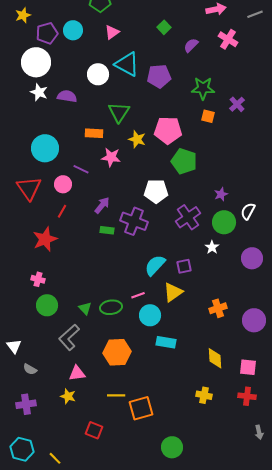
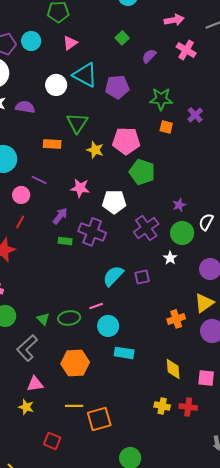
pink star: (111, 157) -> (80, 188), moved
yellow triangle: (173, 292) -> (204, 303), moved
red cross: (247, 396) -> (188, 407), moved

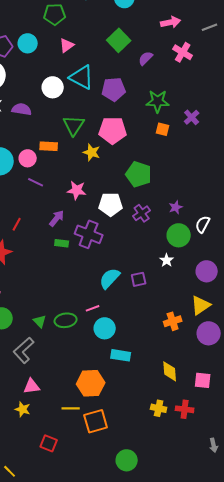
green square: (122, 38) -> (119, 40), size x1.6
pink pentagon: (126, 141) -> (113, 130), moved
pink circle: (21, 195) -> (28, 158), moved
purple cross: (146, 228) -> (142, 213), moved, size x0.7
orange hexagon: (75, 363) -> (91, 383), moved

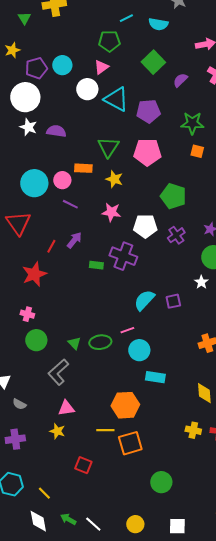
green pentagon: (55, 14) -> (109, 41), moved
white circle: (53, 87) -> (87, 89), moved
yellow star: (92, 152) -> (114, 179), moved
purple arrow: (57, 218) -> (74, 240), moved

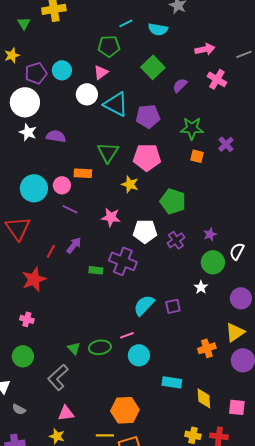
yellow star: (114, 179) -> (130, 184), moved
green circle: (36, 340) -> (23, 356), moved
cyan rectangle: (155, 377) -> (172, 382), moved

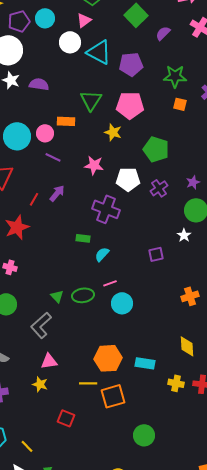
green rectangle: (96, 270) -> (83, 238), moved
cyan semicircle: (144, 305) -> (102, 254), moved, size x0.7
cyan rectangle: (172, 382) -> (145, 363), moved

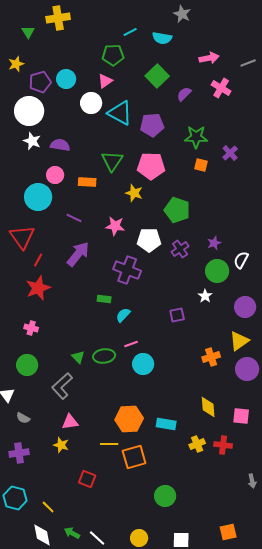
pink circle: (45, 133) -> (55, 175), moved
purple arrow: (57, 193) -> (78, 254), size x1.5
red line: (34, 199) -> (38, 260), moved
yellow cross: (176, 383) -> (197, 444), turned -35

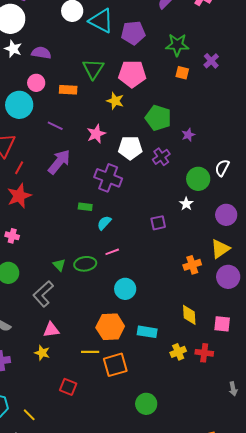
pink star: (115, 226) -> (96, 134), turned -30
purple star: (214, 243) -> (188, 135), moved
cyan circle: (143, 364) -> (125, 289), moved

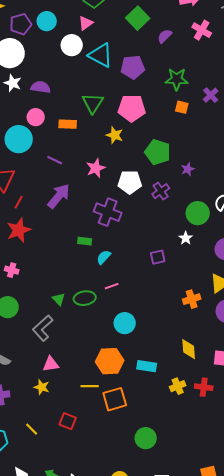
yellow line: (29, 415) -> (32, 429), moved

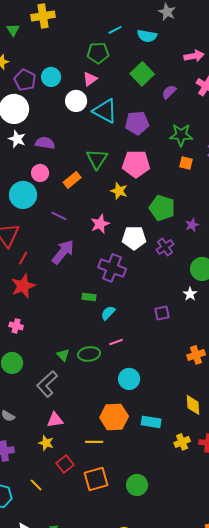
purple pentagon: (21, 24) -> (25, 80), turned -30
orange rectangle: (68, 124) -> (72, 180), turned -42
orange square: (115, 399) -> (96, 479), moved
red square: (68, 421) -> (65, 464), moved, turned 30
green circle: (146, 438) -> (137, 485), moved

